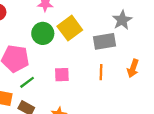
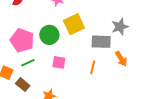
green circle: (43, 33) -> (49, 35), moved
orange arrow: (133, 68) -> (121, 59), moved, turned -63

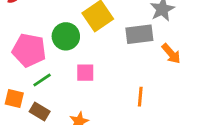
orange line: (93, 67) -> (140, 97), moved

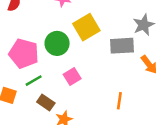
pink square: (85, 73) -> (72, 76), turned -35
brown rectangle: (40, 111) -> (46, 103), moved

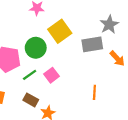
green line: (34, 81) -> (30, 75), moved

